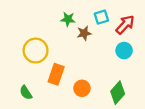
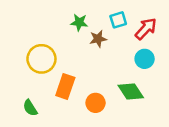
green diamond: (118, 93) -> (131, 92), moved, turned -75

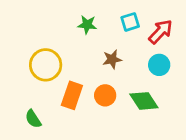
brown star: (98, 39) -> (112, 59), moved
orange circle: (96, 103) -> (105, 95), moved

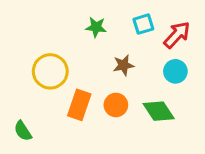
green semicircle: (33, 119) -> (23, 131), moved

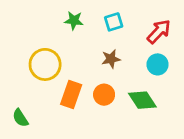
cyan square: (143, 24) -> (114, 22), moved
green star: (96, 27) -> (74, 21), moved

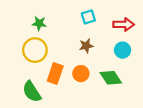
green star: (74, 21) -> (39, 23), moved
red arrow: (159, 32) -> (124, 24), turned 48
green semicircle: (20, 118) -> (32, 92), moved, size x1.5

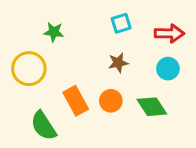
yellow circle: (35, 50) -> (29, 69), moved
orange rectangle: (55, 74) -> (76, 101), turned -48

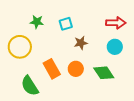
cyan square: (121, 23) -> (66, 24), moved

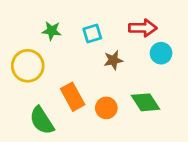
red arrow: (116, 23) -> (143, 28), moved
cyan circle: (115, 47) -> (161, 53), moved
orange circle: (76, 69) -> (106, 108), moved

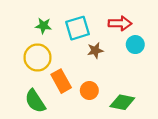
cyan square: (92, 34) -> (78, 28), size x1.5
yellow circle: (28, 66) -> (38, 58), moved
green diamond: (146, 102) -> (122, 102), moved, turned -45

